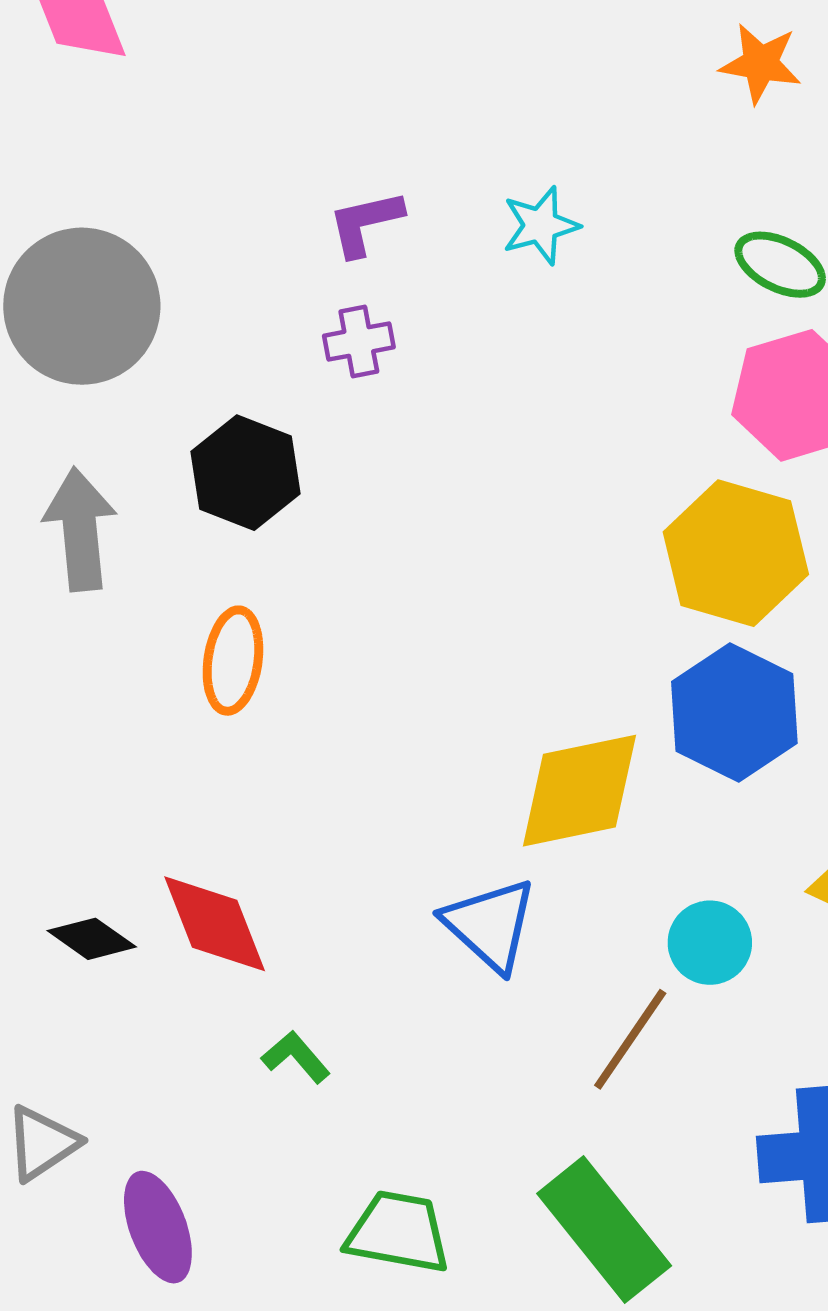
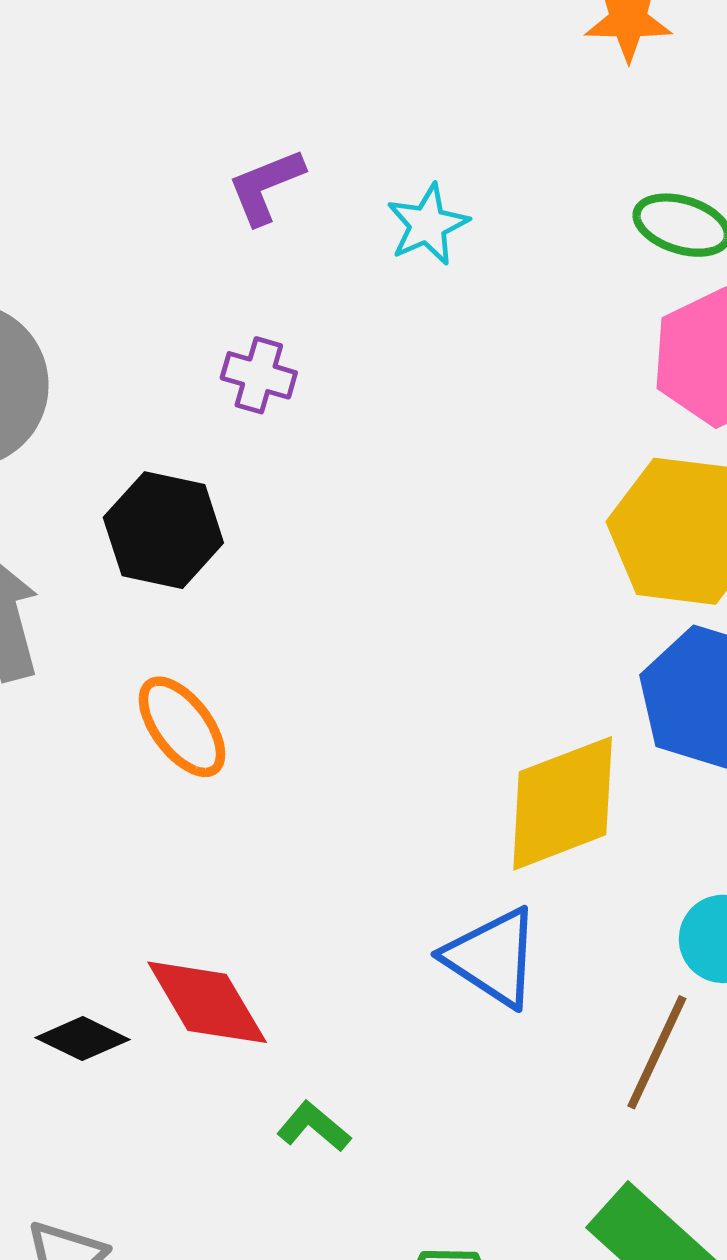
purple L-shape: (365, 223) -> (266, 186), moved
purple cross: (359, 341) -> (259, 375), turned 36
orange ellipse: (233, 661) -> (182, 727), turned -36

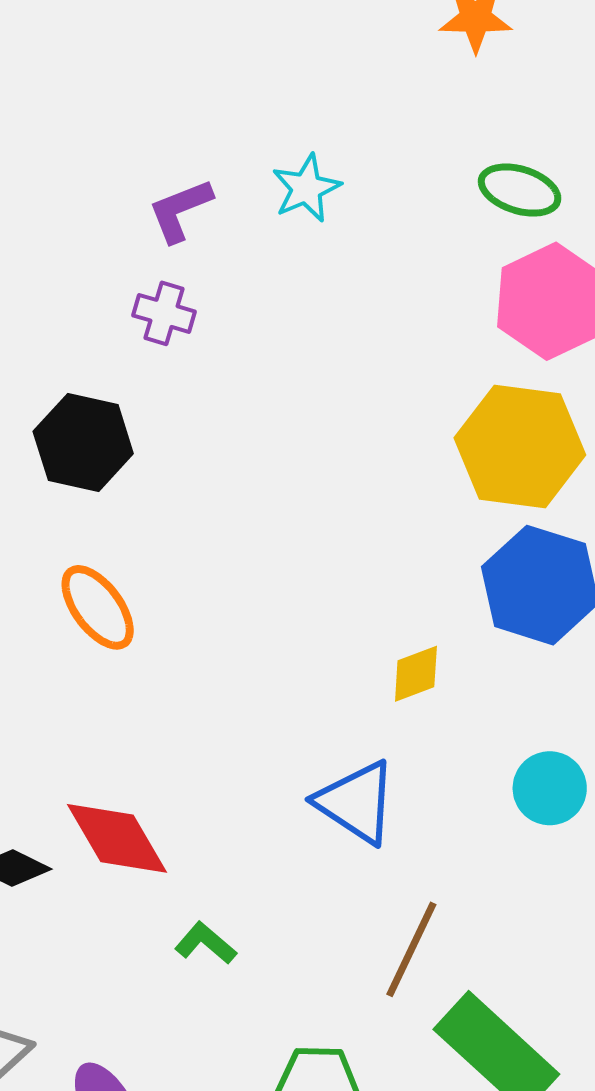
purple L-shape: (266, 186) -> (180, 210), moved
yellow diamond: (563, 803) -> (416, 674), size x0.5
brown line: (657, 1052) -> (411, 949), moved

